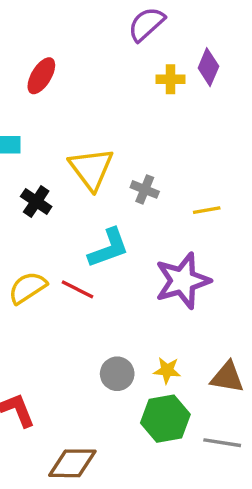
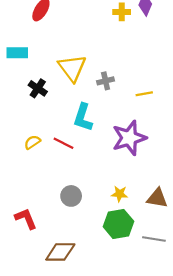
gray cross: (145, 189) -> (106, 81), turned -35
cyan L-shape: (109, 248) -> (83, 117), turned 128
yellow semicircle: (28, 288) -> (32, 142), size x0.7
gray circle: (117, 374) -> (71, 196), moved

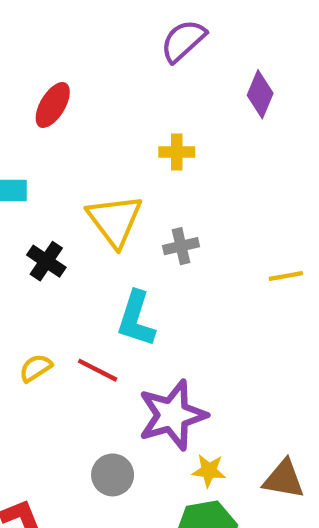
yellow cross: (122, 12) -> (177, 152), moved
yellow line: (144, 94) -> (286, 276), moved
purple star: (129, 138) -> (172, 415), moved

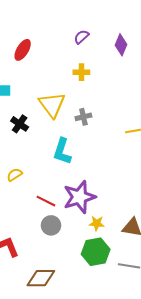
purple semicircle: (183, 41) -> (81, 37), moved, size x0.7
red line: (98, 370) -> (46, 201), moved

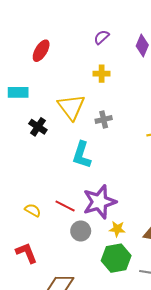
yellow semicircle: (14, 175) -> (33, 210), moved, turned 63
gray circle: (51, 225) -> (81, 231), moved

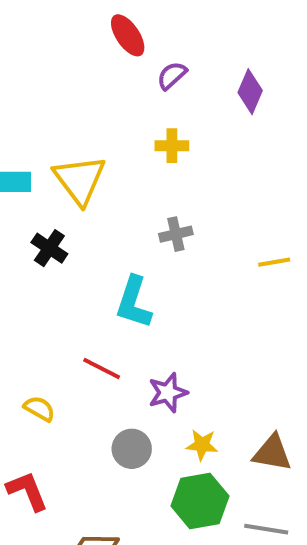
red ellipse: (41, 51) -> (128, 35), moved, turned -65
yellow triangle: (71, 107) -> (80, 180), moved
purple star: (99, 202) -> (168, 393), size x0.6
red line: (65, 206) -> (102, 369), moved

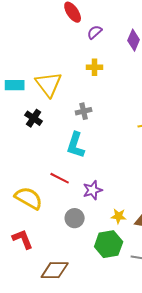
gray cross: (176, 234) -> (84, 111), moved
yellow semicircle: (39, 409) -> (29, 198), size x1.8
yellow star: (202, 445) -> (119, 216), moved

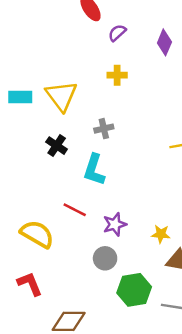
black cross: (34, 118) -> (57, 146), moved
yellow star: (119, 216) -> (161, 234), moved
gray circle: (75, 218) -> (105, 258), moved

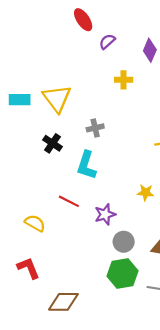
yellow cross: (117, 75) -> (124, 80), moved
yellow semicircle: (37, 234) -> (35, 223), size x0.7
yellow star: (161, 234) -> (145, 193), moved
gray circle: (105, 258) -> (124, 242), moved

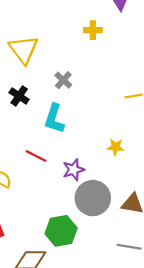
gray cross: (95, 128) -> (63, 80), turned -35
gray circle: (124, 242) -> (93, 198), size x1.6
green hexagon: (123, 273) -> (61, 231), moved

